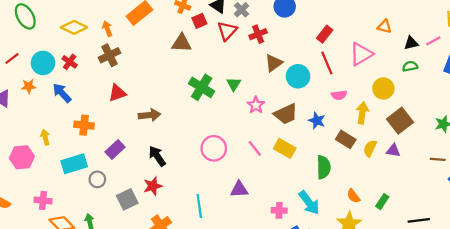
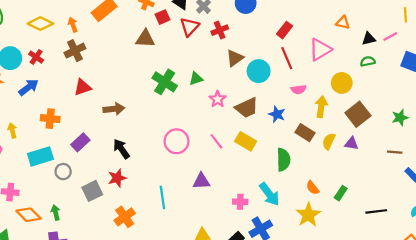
green triangle: (234, 84) -> (196, 79), turned 40
blue arrow: (62, 93) -> (29, 87), turned 96

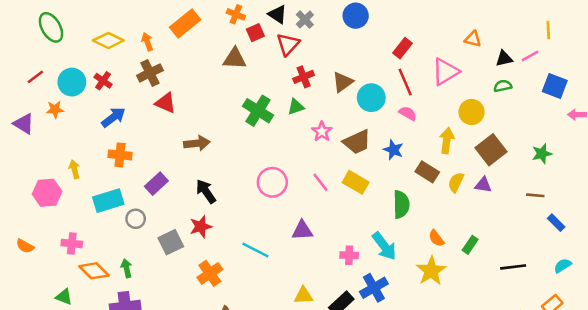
red cross: (220, 30) -> (304, 77), moved
blue arrow: (29, 87) -> (113, 117), moved
red triangle: (83, 87) -> (166, 103), moved, turned 42
pink semicircle: (299, 89) -> (408, 113), moved, turned -144
cyan line: (162, 197) -> (255, 250), turned -55

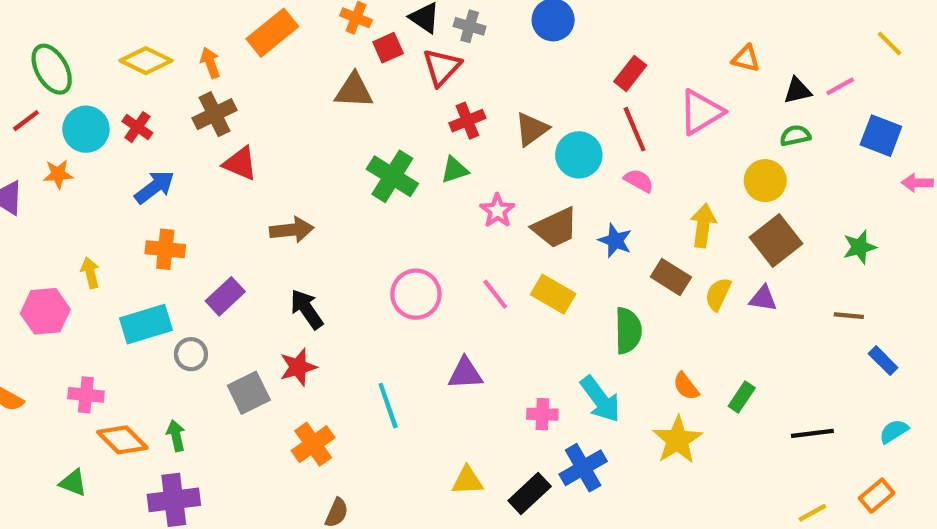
gray cross: (305, 20) -> (470, 26), turned -30
green ellipse: (51, 27) -> (52, 69), moved
yellow line: (548, 30) -> (890, 43), moved, turned -42
yellow circle: (472, 112) -> (765, 181), moved
cyan line: (255, 250) -> (388, 406), turned 44

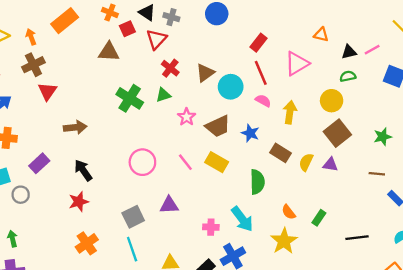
red cross: (467, 121) -> (170, 68), turned -30
red triangle: (240, 163) -> (47, 91), turned 42
yellow arrow: (703, 226) -> (290, 112), moved
gray square: (249, 393) -> (133, 217), moved
cyan line: (388, 406) -> (132, 249), moved

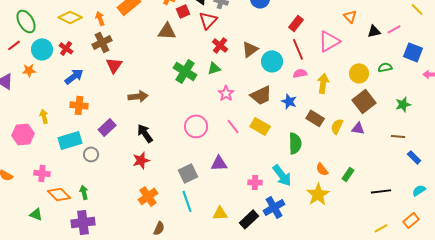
orange triangle: (321, 35) -> (350, 16), turned 32
green semicircle: (348, 76) -> (385, 67), moved
pink semicircle: (263, 101) -> (300, 73), turned -40
pink star: (187, 117) -> (226, 93), moved

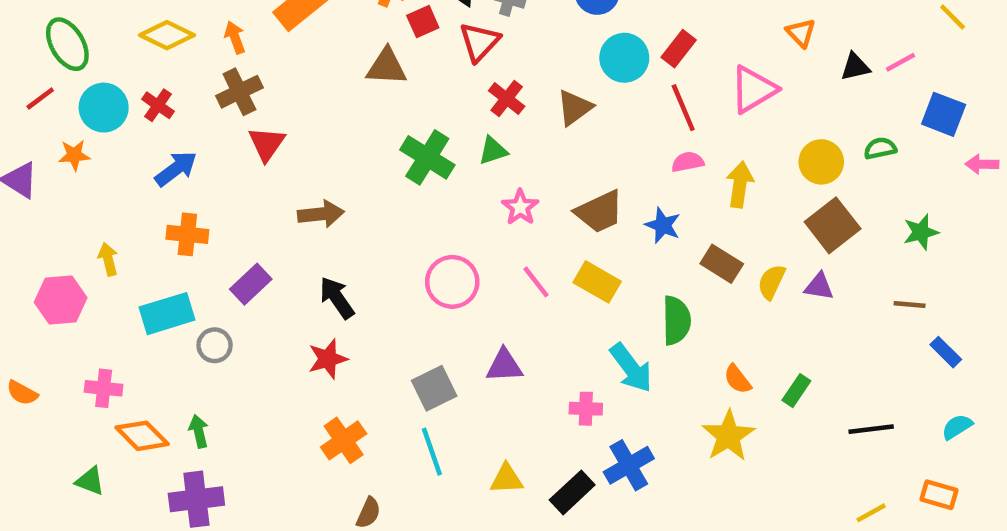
cyan circle: (272, 61) -> (624, 58), moved
cyan arrow: (282, 175) -> (631, 368), moved
orange rectangle: (411, 220) -> (939, 495), turned 56

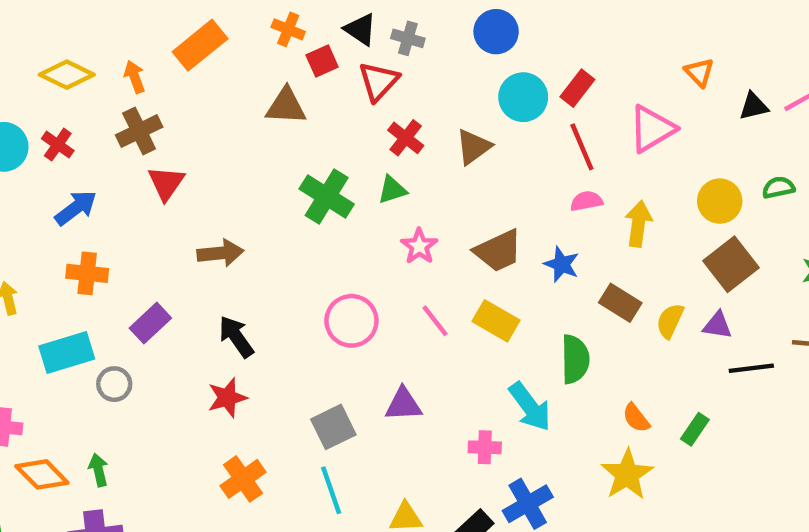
black line: (871, 429) -> (751, 368), moved

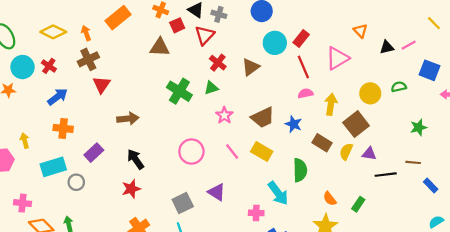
brown square: (731, 264) -> (356, 124), moved
purple triangle: (403, 404) -> (217, 192), turned 36

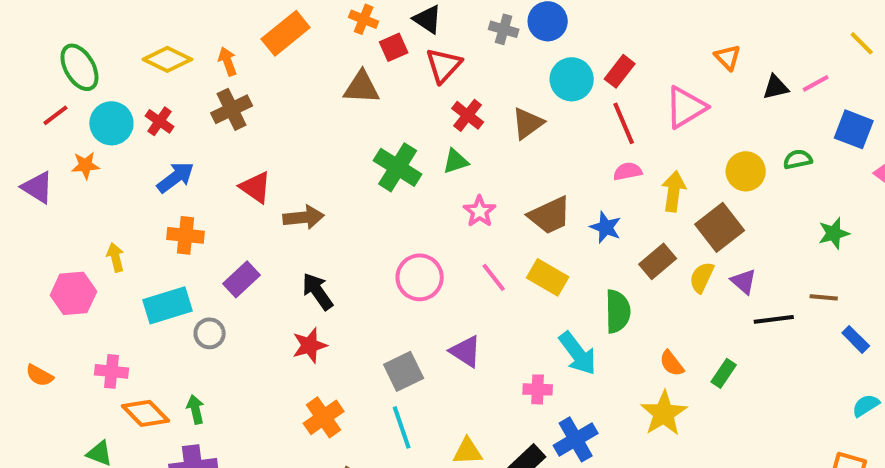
gray cross: (219, 14) -> (504, 29), moved
red triangle: (101, 85) -> (256, 187), moved, turned -30
brown rectangle: (322, 143) -> (658, 261), turned -72
purple triangle: (369, 154) -> (744, 281), turned 32

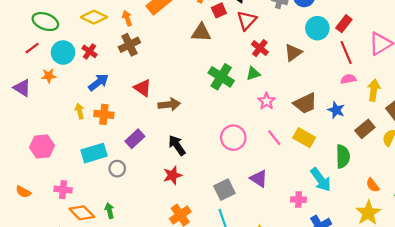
green ellipse: (79, 67) -> (45, 22), turned -40
yellow arrow: (115, 257) -> (80, 111), moved

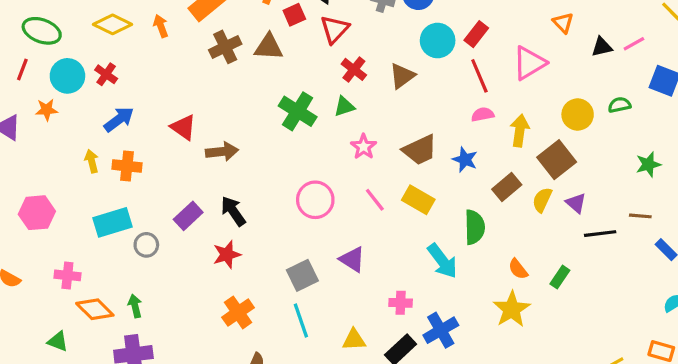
brown cross: (129, 45) -> (225, 47), moved
red line: (32, 48) -> (22, 69), turned -32
purple rectangle: (135, 139) -> (188, 216), moved
pink cross: (299, 200) -> (401, 303), moved

